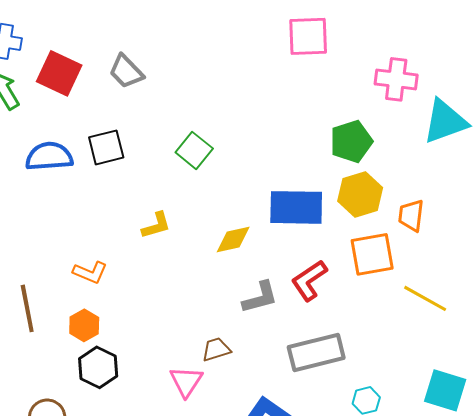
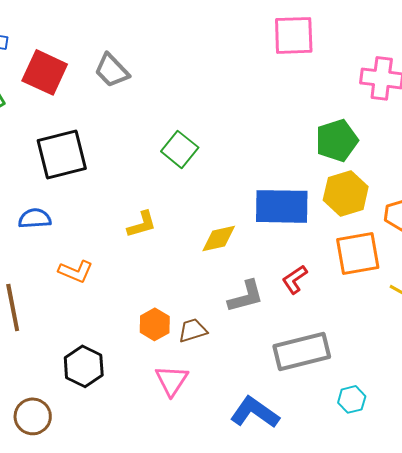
black square: (106, 147) -> (62, 154), moved, size x1.4
blue semicircle: (49, 156) -> (35, 218), moved, size x0.7
red L-shape: (309, 280) -> (295, 279), size x0.7
orange hexagon: (84, 325) -> (155, 324), moved
brown trapezoid: (216, 349) -> (193, 330), moved

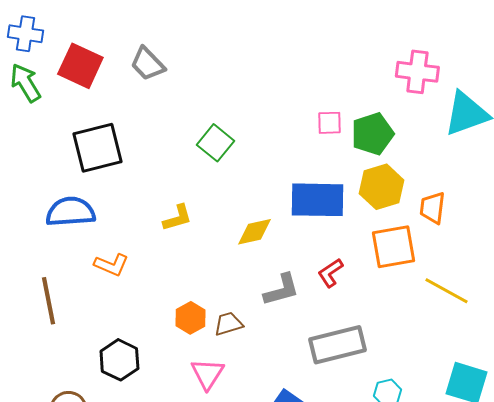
pink square: (294, 35) -> (329, 123), moved, size x0.6
blue semicircle: (35, 218) -> (70, 212), size x1.5

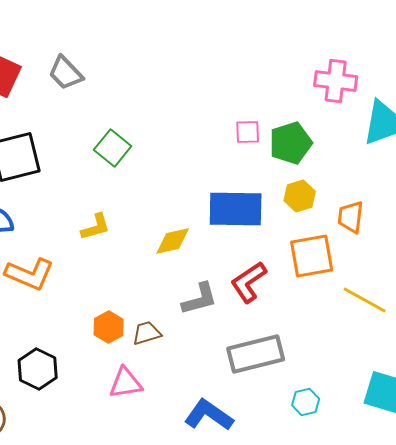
green square: (215, 143) -> (113, 148), moved
yellow hexagon: (381, 187) -> (300, 196), size x0.7
orange L-shape: (111, 265) -> (30, 274), size x1.4
red L-shape: (330, 273) -> (249, 282), size x1.4
pink triangle: (207, 374) -> (126, 383), turned 48

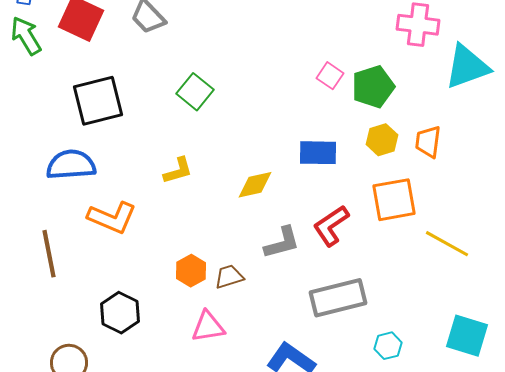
pink square: (248, 132) -> (330, 76), turned 36
blue rectangle: (236, 209) -> (318, 153), size x0.7
orange trapezoid: (351, 217) -> (428, 142), moved

